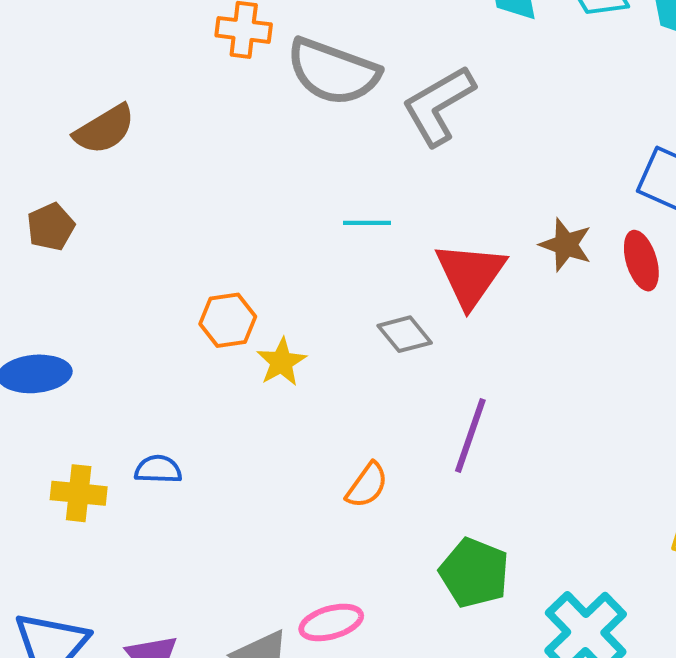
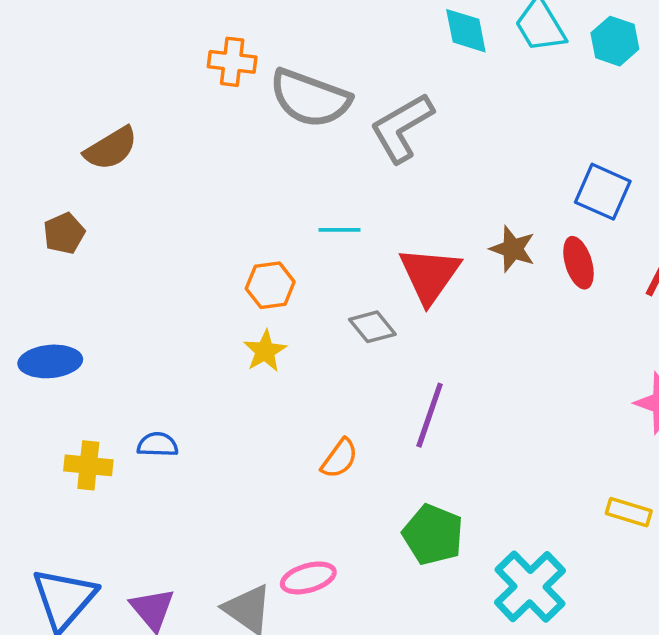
orange hexagon: (228, 320) -> (270, 285), moved

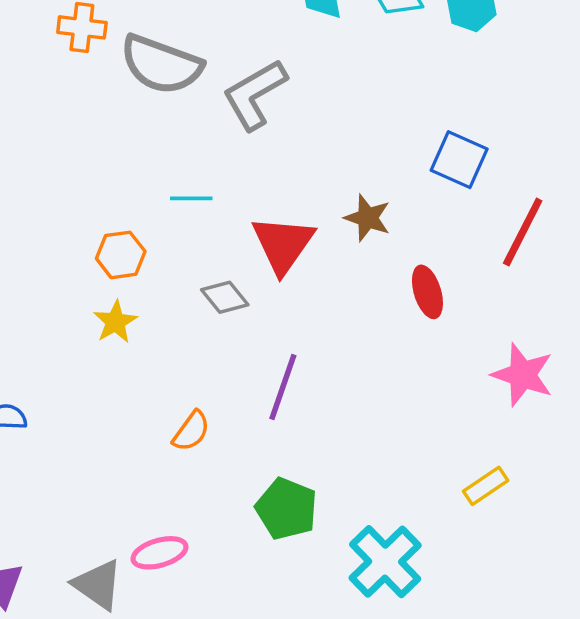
red ellipse: (578, 263) -> (427, 292), moved
yellow rectangle: (629, 512) -> (486, 486), turned -51

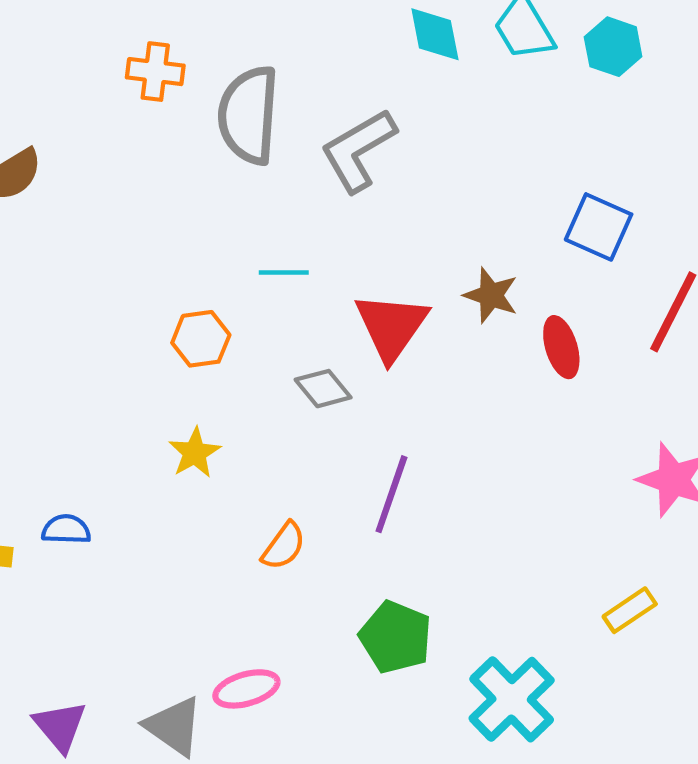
gray semicircle: (161, 64) -> (248, 115), turned 74
red ellipse: (427, 292) -> (561, 347), moved
yellow star: (115, 322) -> (195, 453), moved

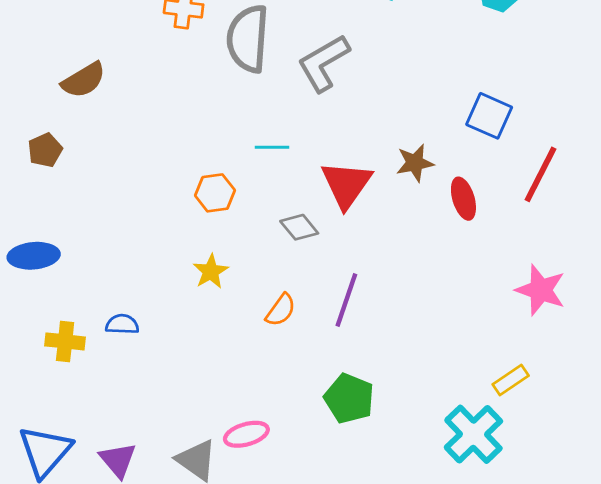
brown star: (491, 295) -> (415, 163), turned -30
orange semicircle: (284, 546) -> (281, 310), moved
cyan cross: (512, 699) -> (473, 434), moved

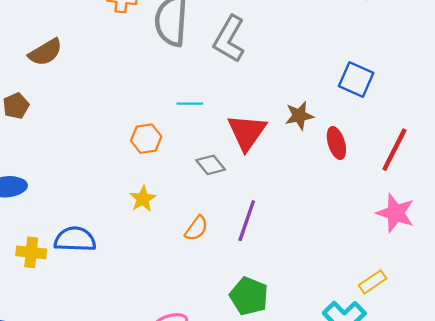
gray L-shape: (324, 63) -> (229, 39), turned -30
red line: (541, 174) -> (394, 150), moved
blue semicircle: (122, 324) -> (75, 239), size x1.6

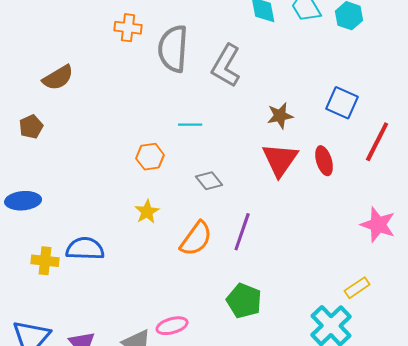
brown star: (299, 116) -> (280, 116), moved
red triangle: (247, 132) -> (280, 160), moved
red line: (394, 150) -> (377, 142), moved
orange semicircle: (196, 228) -> (196, 239), size x1.5

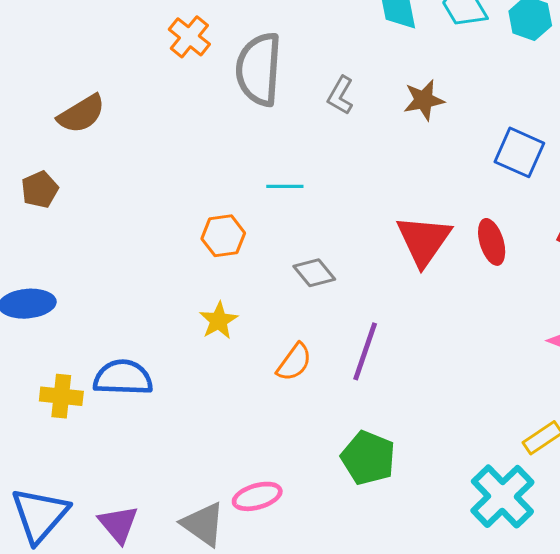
orange cross: (128, 28) -> (189, 37), turned 32
gray L-shape: (226, 66) -> (340, 95), size x0.6
brown star: (280, 116) -> (424, 100), moved
orange semicircle: (196, 239) -> (294, 362), size x0.7

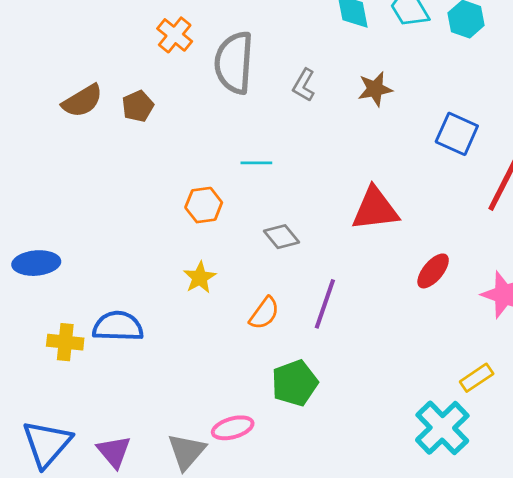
brown pentagon: (40, 189) -> (138, 106), moved
red triangle: (424, 240) -> (375, 209), turned 48
red ellipse: (492, 242) -> (433, 271), moved, turned 57
green pentagon: (368, 458) -> (295, 383), moved, turned 30
gray triangle: (203, 524) -> (187, 452), turned 36

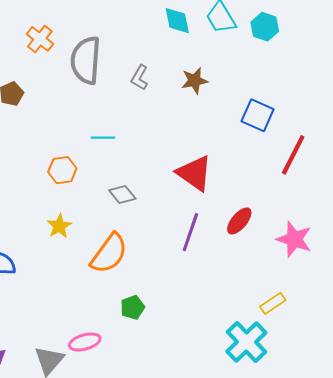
red triangle: (375, 209) -> (195, 173), turned 42
purple line: (325, 304) -> (190, 232), moved
orange semicircle: (264, 313) -> (109, 254), size x1.6
green pentagon: (295, 383) -> (132, 307), size x0.7

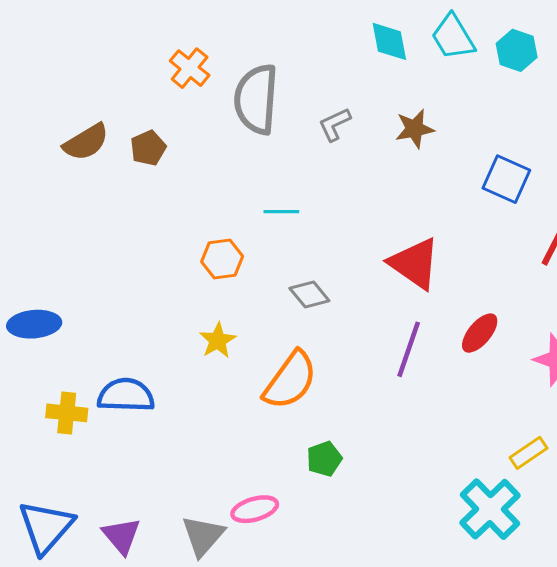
gray L-shape: (140, 78) -> (335, 124), turned 35

